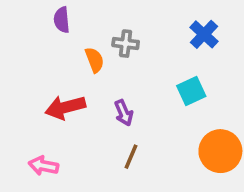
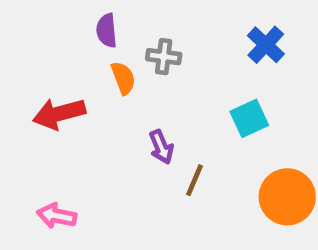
purple semicircle: (62, 20) -> (107, 30), moved
red arrow: (65, 107) -> (59, 114), moved
brown line: (131, 157) -> (195, 180), moved

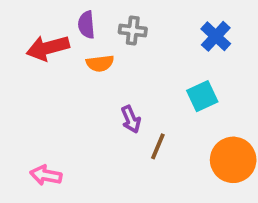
gray cross: (164, 57) -> (133, 30), moved
orange semicircle: (123, 78) -> (100, 63), turned 104
red arrow: (59, 114) -> (48, 48), moved

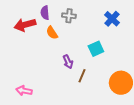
orange semicircle: (100, 63) -> (52, 33), turned 64
cyan square: (202, 96) -> (96, 49), moved

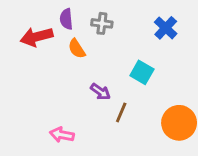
cyan square: (96, 49) -> (142, 72), turned -35
purple arrow: (68, 62) -> (100, 92), turned -32
pink arrow: (24, 91) -> (62, 135), moved

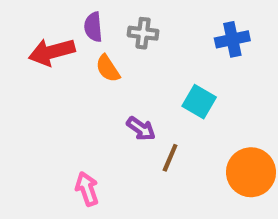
blue cross: (166, 28) -> (232, 39), turned 35
pink arrow: (62, 135) -> (87, 189), turned 60

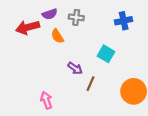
purple semicircle: (93, 27) -> (50, 14), turned -104

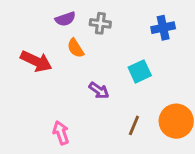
red arrow: (28, 27) -> (36, 61), moved, turned -140
cyan square: (106, 54) -> (140, 71), turned 35
brown line: (90, 84) -> (134, 125), moved

